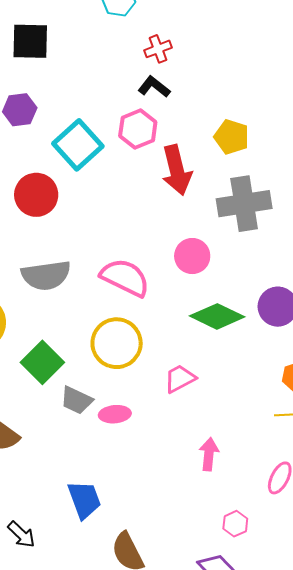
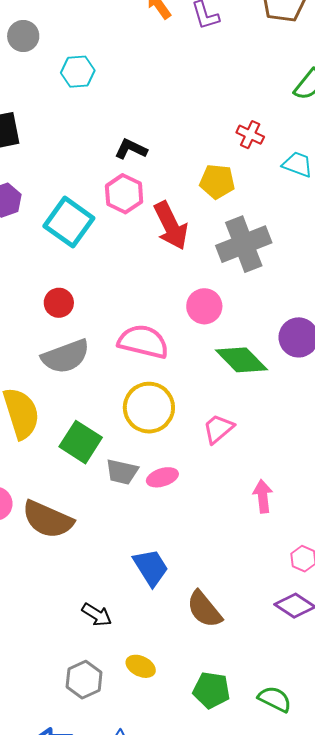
red cross: (158, 49) -> (250, 135), moved, turned -32
red circle: (36, 195) -> (59, 303), moved, size x0.7
green diamond: (217, 316) -> (241, 360), turned 32

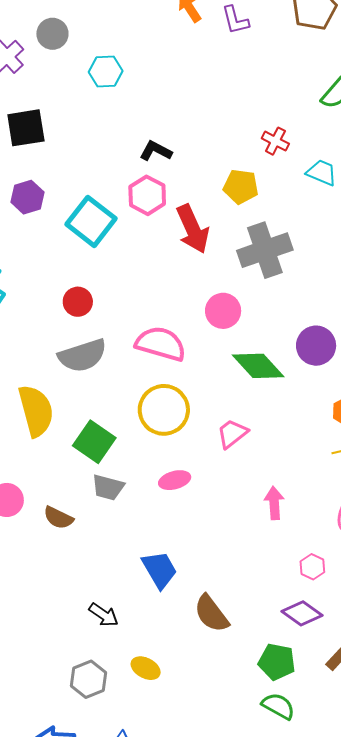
gray trapezoid: (122, 472) -> (108, 487), moved
brown semicircle: (48, 519) -> (58, 518), size x0.6
green pentagon: (211, 690) -> (277, 662), moved

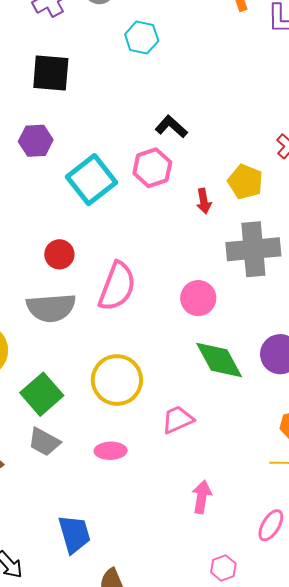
red arrow: (193, 229) -> (204, 201), moved, size x0.5
pink semicircle: (161, 344) -> (117, 286), moved, turned 81

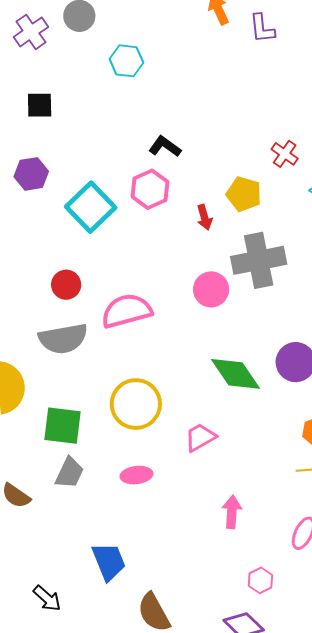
black square: (51, 73) -> (40, 105), size x0.7
pink semicircle: (117, 286) -> (127, 311), turned -120
pink circle: (198, 298) -> (211, 289), moved
green square: (42, 394) -> (62, 426), turned -36
gray trapezoid: (44, 442) -> (70, 473), turned -88

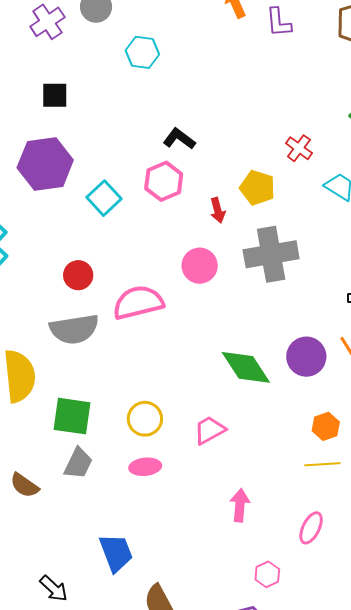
purple hexagon: (31, 174) -> (45, 164), size x1.6
cyan square: (91, 207) -> (104, 198), size x0.7
pink circle: (211, 289) -> (200, 266), moved
yellow circle: (136, 404) -> (145, 419), moved, size x0.7

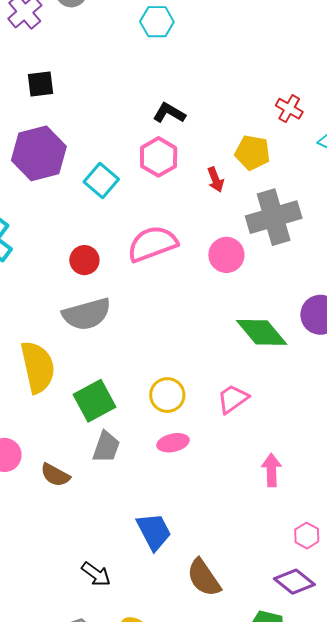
cyan hexagon: (142, 52) -> (157, 22), moved
pink circle: (200, 266) -> (226, 255), moved
pink semicircle: (138, 302) -> (152, 244), moved
green square: (72, 416) -> (94, 401), turned -30

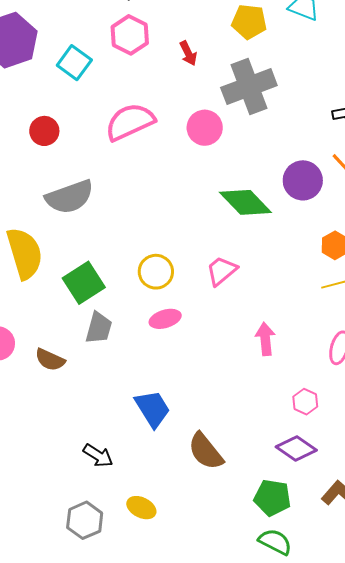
yellow pentagon: (253, 153) -> (249, 22), moved
red circle: (84, 260) -> (44, 131), moved

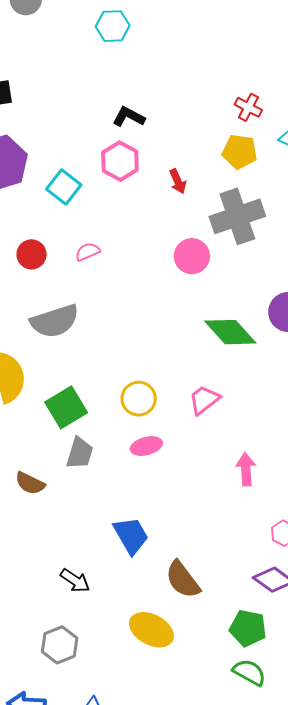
pink semicircle: (130, 122) -> (88, 252), moved, size x0.5
yellow ellipse: (141, 508) -> (151, 630), moved, size x1.5

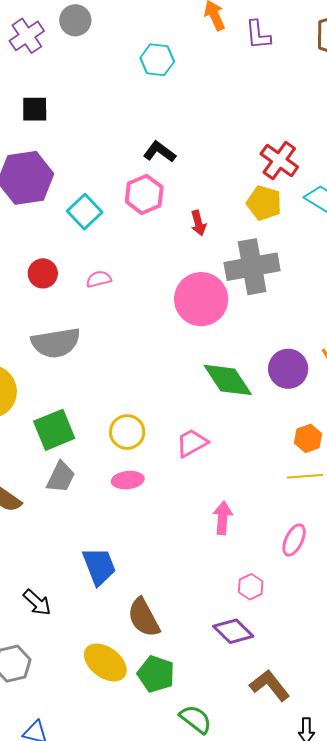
red cross: (248, 107) -> (279, 160), size x1.4
pink circle: (192, 256) -> (201, 299), size x1.5
green pentagon: (248, 628) -> (156, 674), moved

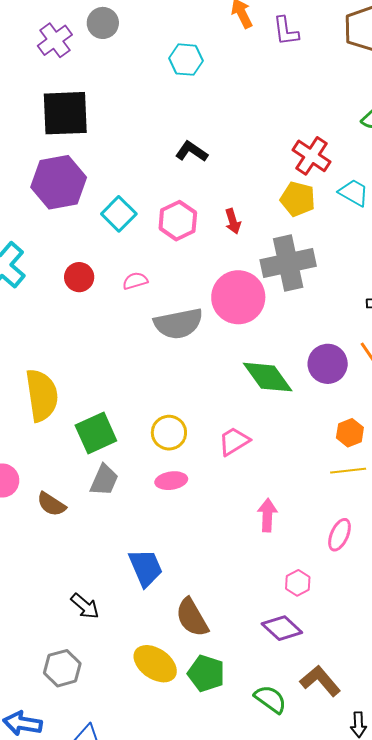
black square: (35, 109) -> (65, 113), size x1.8
pink hexagon: (144, 194) -> (178, 221), moved
gray semicircle: (56, 343) -> (178, 324), moved
green semicircle: (196, 719) -> (270, 699), moved

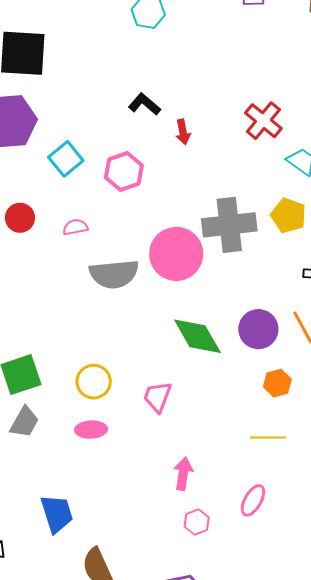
yellow pentagon: (298, 199) -> (288, 215), moved
red arrow: (233, 221) -> (183, 132), moved
orange hexagon: (350, 433) -> (277, 383), moved
pink trapezoid: (234, 441) -> (157, 397), turned -44
pink hexagon: (298, 583) -> (197, 522), moved

